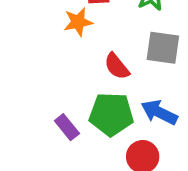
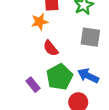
red semicircle: (117, 66) -> (51, 48), moved
green pentagon: (111, 114) -> (59, 77), turned -30

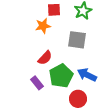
gray square: (90, 37) -> (77, 40), moved
red semicircle: (51, 48) -> (45, 58), moved, turned -98

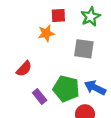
red semicircle: (45, 58) -> (24, 69), moved
green pentagon: (61, 76) -> (66, 89), turned -30

